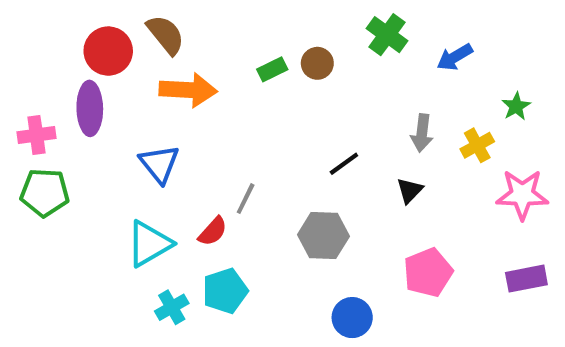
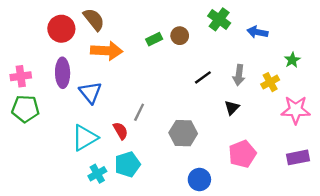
blue arrow: (455, 57) -> (257, 32), turned 42
purple ellipse: (90, 108) -> (63, 73), moved
black line: (344, 164) -> (203, 77), moved
red semicircle: (213, 231) -> (121, 131), turned -72

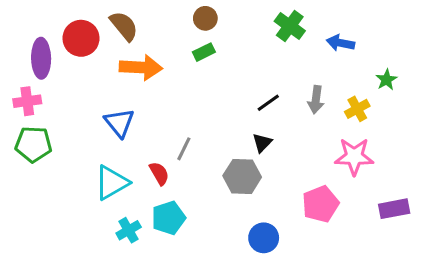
brown circle: (180, 36) -> (205, 18), moved
purple ellipse: (63, 73) -> (41, 58), moved
black triangle: (232, 108) -> (262, 143), moved
pink star: (296, 110) -> (354, 156), moved

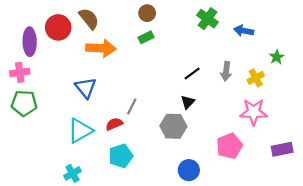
red semicircle: (159, 173) -> (114, 124), turned -84
cyan cross: (129, 230) -> (72, 173), moved

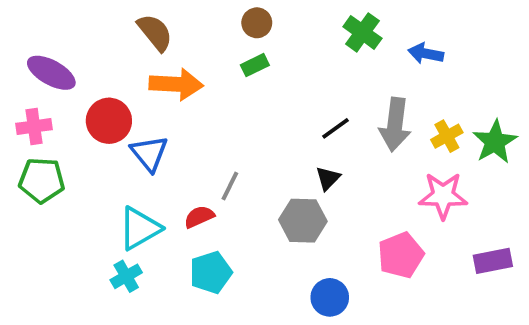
red circle: (58, 27) -> (109, 121), moved
purple ellipse: (30, 42) -> (51, 73), turned -60
green star: (277, 57) -> (495, 142), moved, size x1.6
gray arrow: (226, 71) -> (395, 125), size x1.5
cyan cross: (72, 173) -> (126, 276), moved

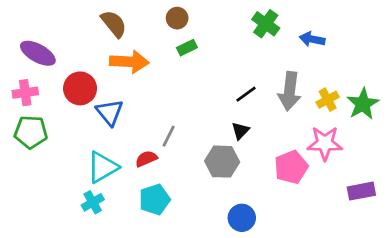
brown circle: (257, 23) -> (177, 18), moved
pink pentagon: (401, 255) -> (291, 167), moved

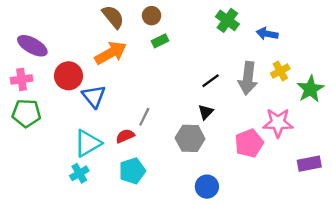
brown semicircle: (114, 24) -> (113, 17), moved
orange arrow: (129, 62) -> (111, 53), turned -32
yellow cross: (328, 100) -> (280, 71), moved

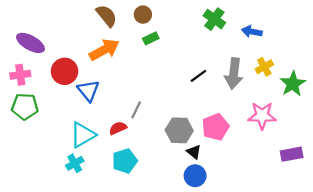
black triangle: (206, 112) -> (194, 152), moved, turned -35
pink pentagon: (249, 143) -> (216, 127), moved

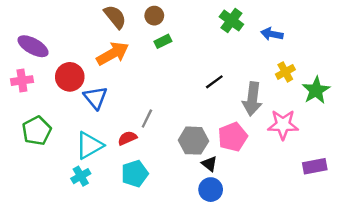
gray arrow: (234, 74) -> (252, 99), moved
green pentagon: (25, 107) -> (37, 131), moved, turned -30

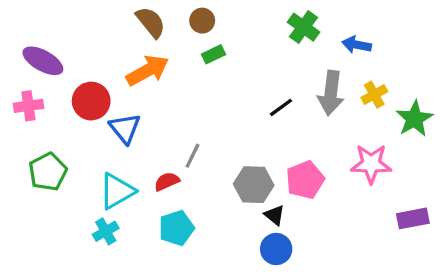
gray arrow: (252, 99) -> (331, 93), moved

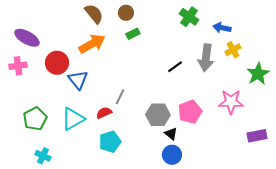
yellow cross: (374, 95) -> (233, 50), moved
green pentagon: (48, 172) -> (35, 119), moved
cyan cross: (106, 231) -> (43, 156), moved, turned -35

